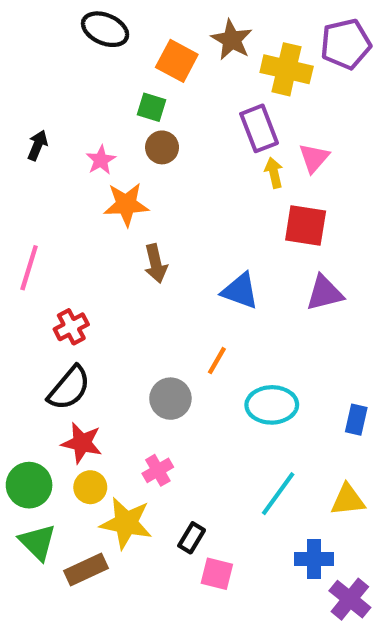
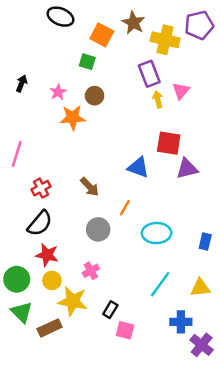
brown circle: (162, 147) -> (95, 96), moved
red square: (306, 225) -> (169, 143), moved
brown arrow: (156, 263) -> (90, 187), moved, turned -30

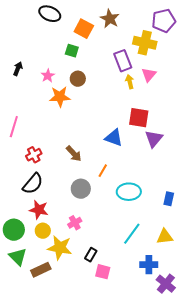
yellow cross: (165, 40) -> (145, 43), moved
purple triangle: (187, 169) -> (154, 139), turned -36

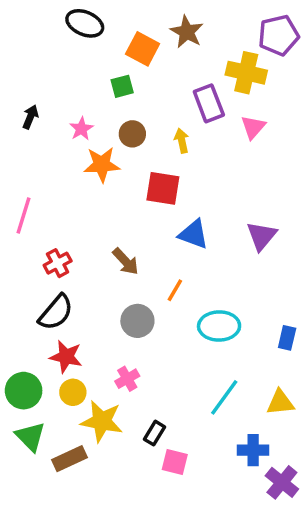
green square: (72, 51) -> (122, 86), turned -32
yellow arrow: (130, 82) -> (182, 141), moved
red square: (139, 118) -> (163, 188), moved

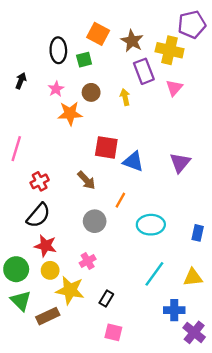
black ellipse: (85, 23) -> (58, 50), moved, turned 65
brown star: (187, 32) -> (132, 41), moved
red square: (163, 188) -> (106, 147), moved
pink square: (175, 462) -> (113, 332), moved

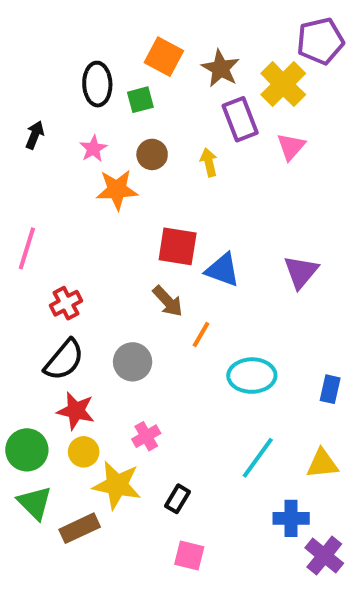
yellow cross: (170, 50) -> (283, 84), turned 32
brown arrow: (86, 180) -> (168, 301), moved
gray circle: (95, 221) -> (133, 362), moved

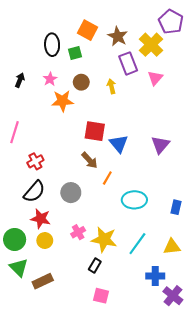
purple pentagon: (320, 41) -> (171, 22), turned -30
black arrow: (35, 135) -> (20, 80), moved
blue triangle: (223, 270) -> (119, 144), turned 30
yellow star: (117, 485) -> (104, 239), moved

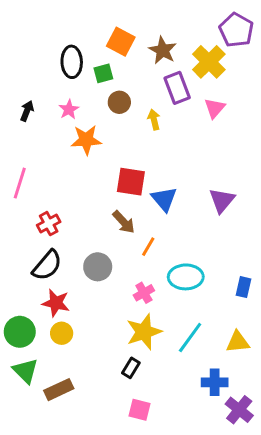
brown circle: (81, 82) -> (119, 102), moved
pink cross: (78, 232) -> (144, 293), moved
yellow star: (104, 239) -> (144, 332), turned -30

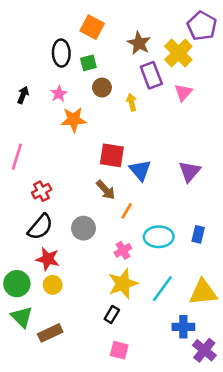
orange square: (121, 42) -> (92, 27), moved
blue rectangle: (243, 287) -> (198, 234), moved
yellow triangle: (238, 342) -> (203, 292), size x1.4

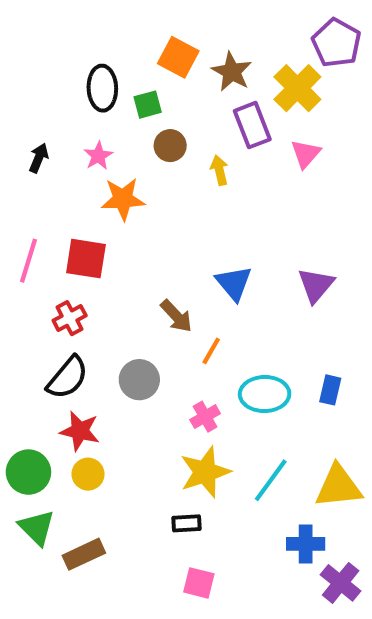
orange square: (92, 27) -> (178, 57), moved
red square: (112, 155) -> (86, 259), moved
black rectangle: (112, 314) -> (187, 523), turned 56

